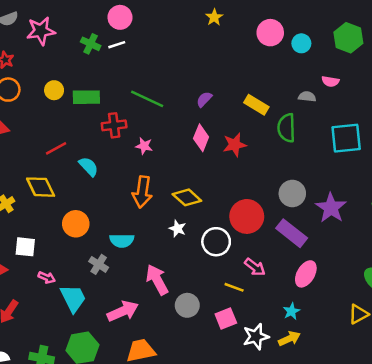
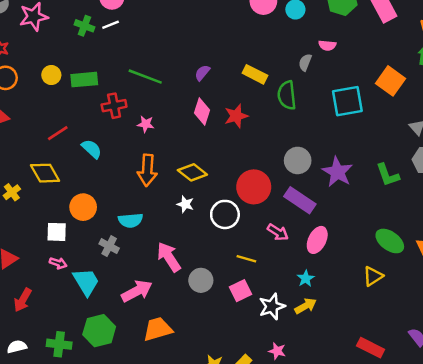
gray semicircle: (307, 97) -> (305, 62), turned -70
white square: (25, 247) -> (57, 232), moved
pink arrow: (255, 267) -> (278, 232), moved

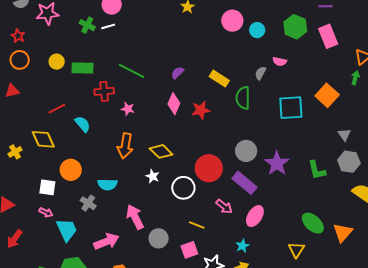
yellow triangle: (373, 276) -> (296, 250), turned -30

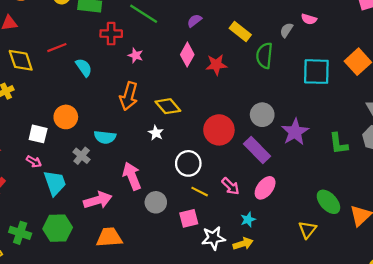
yellow diamond: (43, 139) -> (21, 60), moved
white circle: (183, 188) -> (188, 163), moved
pink arrow: (224, 207) -> (230, 186), moved

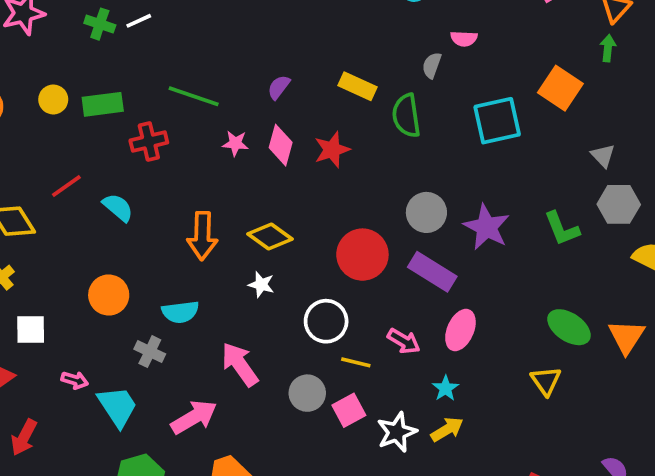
pink star: (136, 55) -> (235, 143), moved
white square: (38, 134) -> (31, 330), moved
gray circle: (156, 202) -> (307, 393), moved

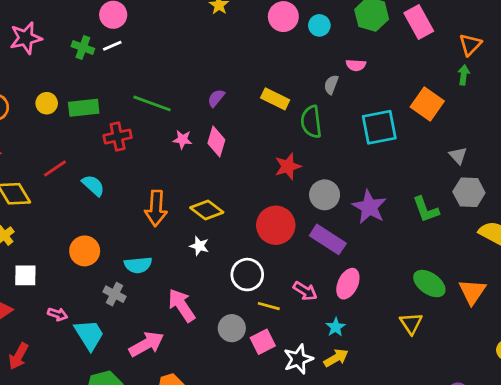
red star: (332, 150) -> (288, 166), moved

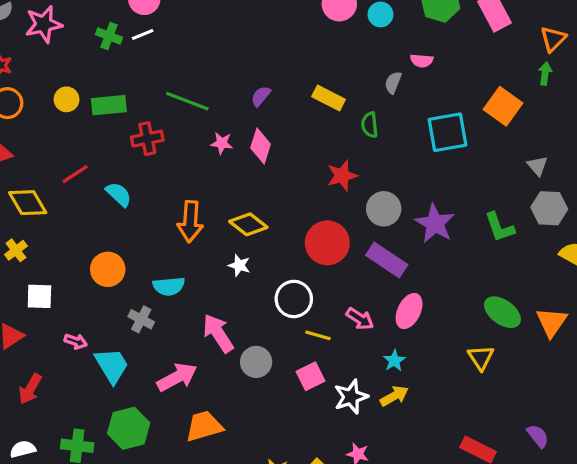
green semicircle: (311, 122) -> (370, 125), size x0.7
gray circle: (232, 328) -> (256, 362), moved

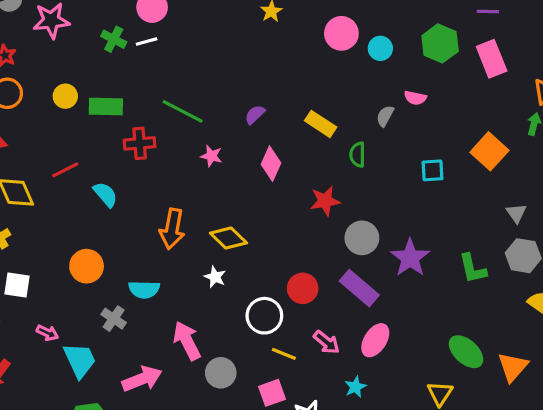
cyan square: (447, 132) -> (432, 170), size x0.6
pink diamond: (261, 146) -> (271, 164), moved
red circle: (327, 243) -> (303, 288), moved, size x0.7

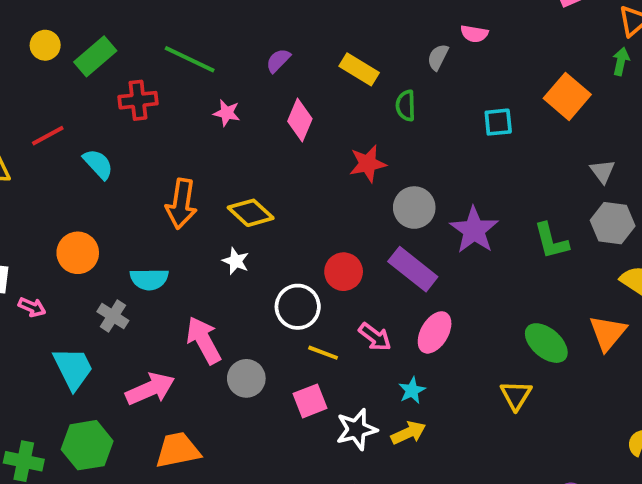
green rectangle: (106, 106) -> (95, 56), turned -40
pink arrow: (47, 333) -> (32, 307), moved
orange triangle: (513, 367) -> (608, 333), moved

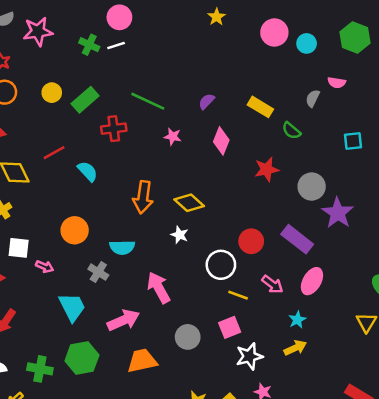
green semicircle: (406, 106) -> (291, 131), turned -48
gray circle: (414, 208) -> (312, 187), moved
gray circle: (246, 378) -> (188, 337), moved
white star: (356, 429) -> (249, 356), moved

